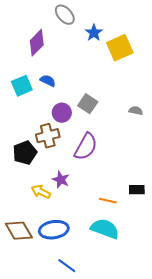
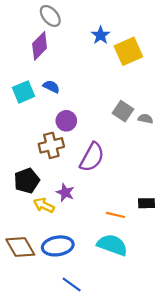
gray ellipse: (65, 15) -> (50, 16), moved
gray square: (88, 104) -> (123, 111), moved
black pentagon: (25, 153) -> (27, 181), moved

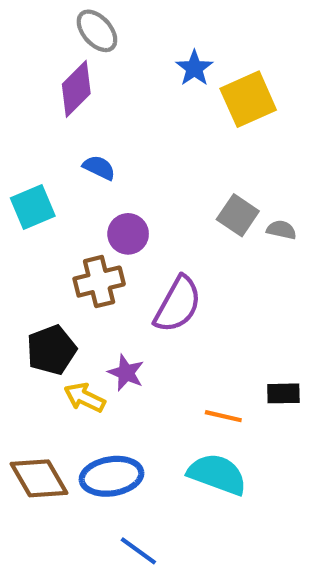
cyan square: (24, 92) -> (33, 207), moved

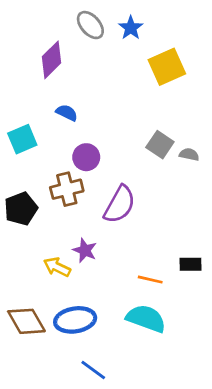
gray ellipse: (97, 31) -> (90, 25), moved
blue star: (194, 68) -> (131, 28), moved
black pentagon: (51, 350) -> (21, 209), moved

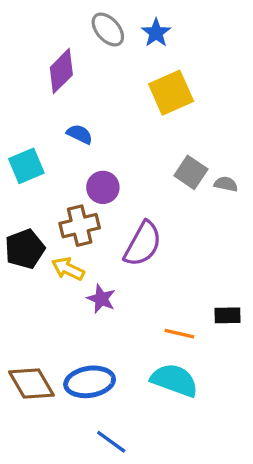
yellow square: (167, 67) -> (171, 93), moved
yellow arrow: (57, 267) -> (68, 269), moved

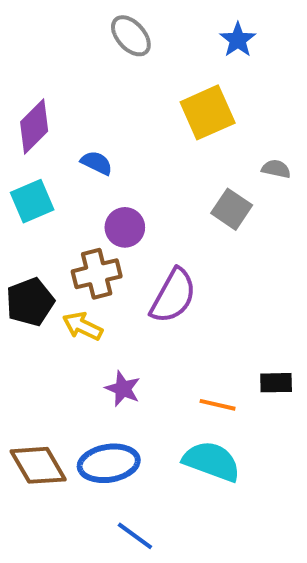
blue star: (156, 33) -> (238, 40), moved
purple diamond: (61, 71) -> (34, 127), moved
gray semicircle: (226, 184) -> (276, 169), moved
purple star: (101, 299) -> (123, 389), moved

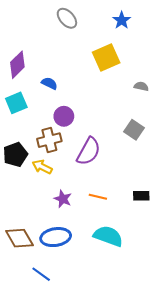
gray square: (232, 209) -> (134, 130), moved
orange line: (218, 405) -> (98, 197), moved
blue line: (135, 536) -> (41, 274), moved

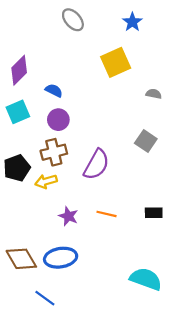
purple circle: (64, 116) -> (58, 120), moved
yellow arrow: (42, 167) -> (46, 181), turned -42
cyan semicircle: (108, 236) -> (146, 279), moved

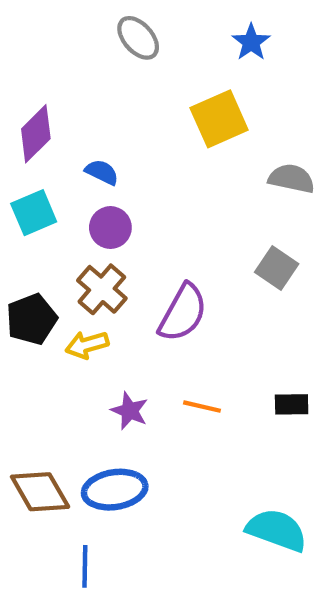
gray semicircle: (154, 94) -> (292, 179), size x1.5
brown cross: (54, 152) -> (102, 289), turned -35
blue line: (45, 298) -> (85, 566), turned 55

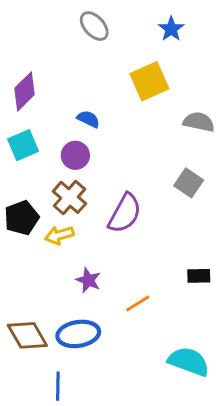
blue semicircle: (102, 172) -> (88, 119), moved
orange line: (202, 407) -> (138, 303), moved, turned -45

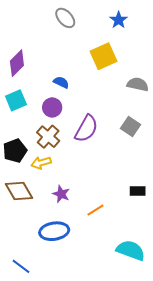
purple semicircle: (125, 213) -> (86, 129), moved
brown diamond: (27, 335) -> (19, 191), moved
blue line: (58, 386) -> (21, 266), moved, turned -54

